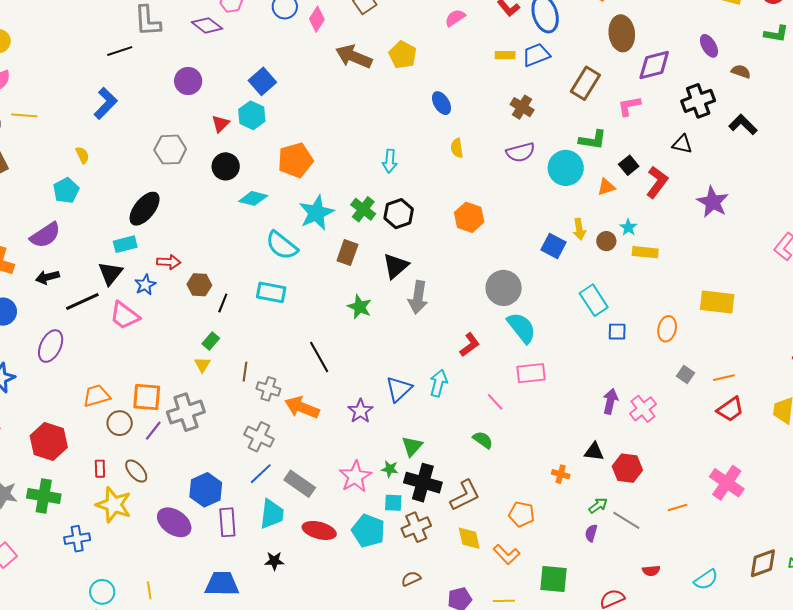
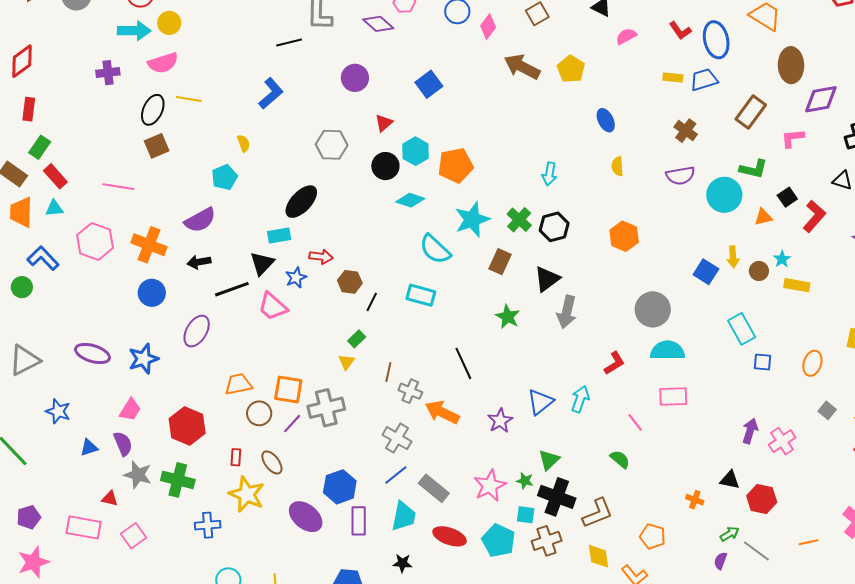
cyan hexagon: (252, 115) -> (416, 151), moved
cyan semicircle: (522, 328) -> (668, 351), turned -56

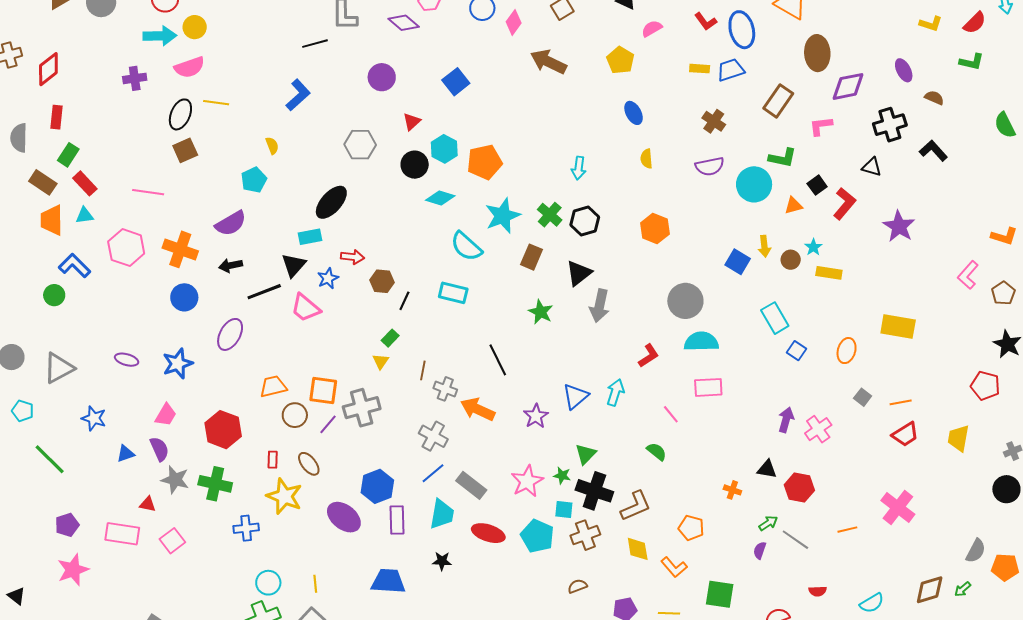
yellow pentagon: (571, 69) -> (620, 60), moved
purple ellipse: (92, 353) -> (127, 360), size x0.7
blue square: (762, 362) -> (797, 351), turned 30

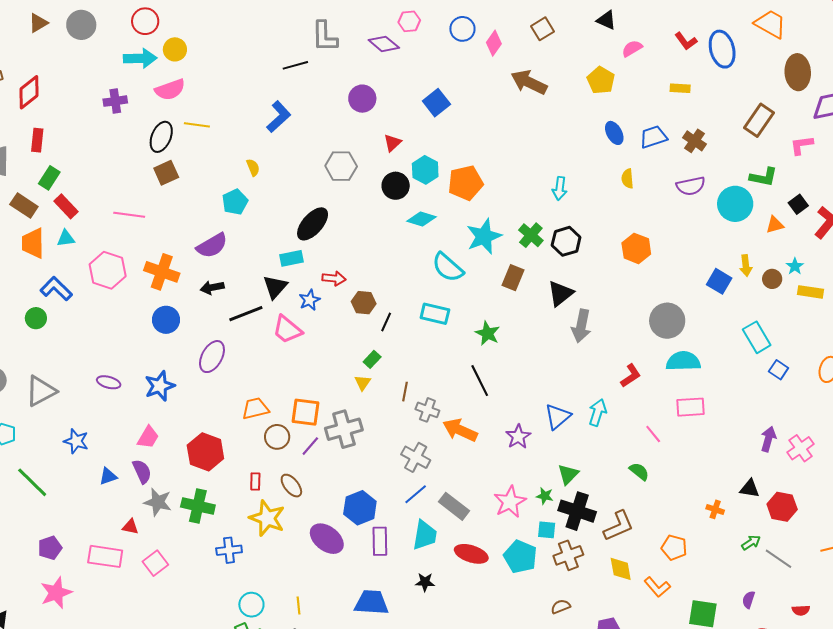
blue trapezoid: (731, 70) -> (653, 137), moved
green star: (541, 312) -> (487, 333), moved
purple semicircle: (760, 550) -> (749, 600), moved

